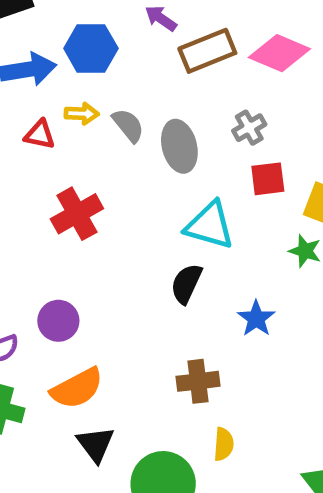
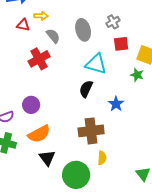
gray semicircle: (128, 125) -> (53, 36), moved
brown cross: (198, 381) -> (91, 131), size x1.4

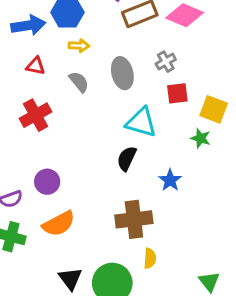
yellow arrow: (41, 16) -> (79, 46), moved
red cross: (39, 59) -> (36, 115), moved
black triangle: (47, 158) -> (70, 279), moved

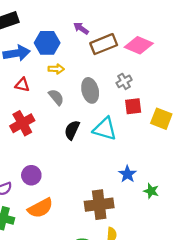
green star: (201, 138) -> (151, 191), moved
black semicircle: (127, 159) -> (72, 130), moved

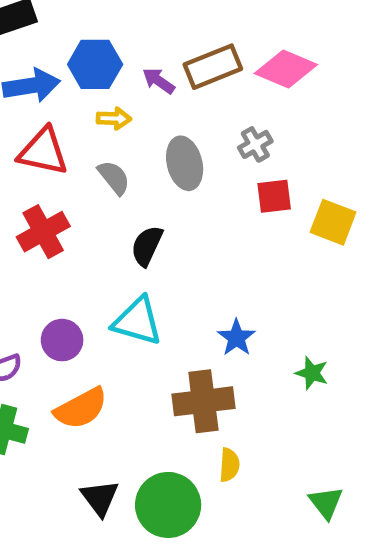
purple arrow: (81, 28) -> (159, 81), moved
red triangle: (22, 85) -> (43, 152), size x1.6
cyan triangle: (105, 129) -> (137, 321), moved
blue star: (127, 174) -> (236, 338), moved

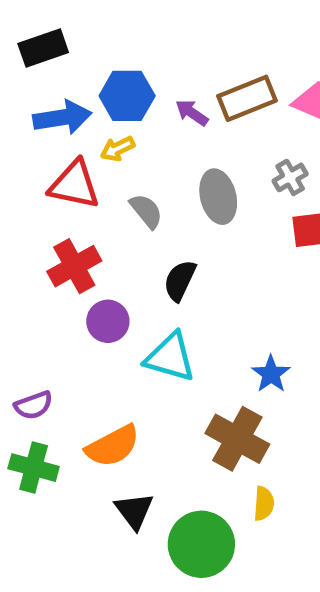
yellow arrow: (114, 119) -> (117, 149), moved, turned 152
purple circle: (62, 340) -> (108, 321), moved
brown cross: (203, 401) -> (237, 439), turned 36
black triangle: (100, 498) -> (134, 511), moved

